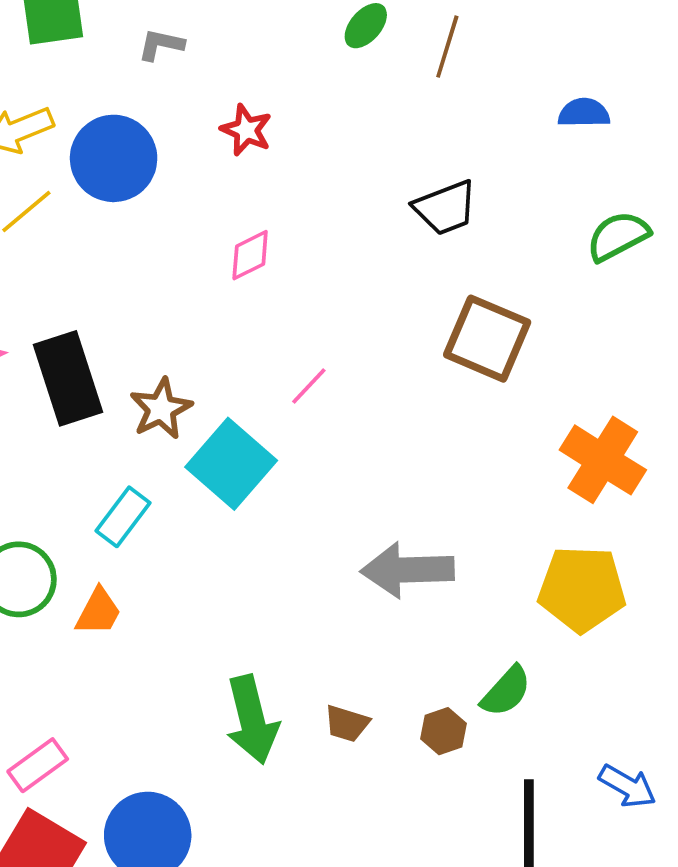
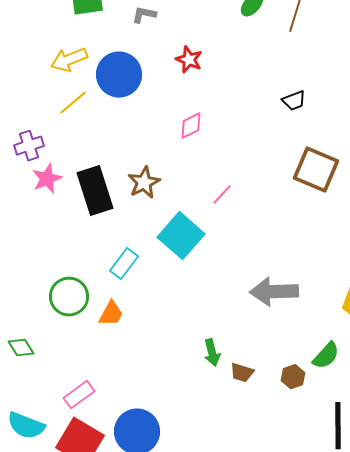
black trapezoid: (445, 208) -> (294, 101), size x0.7
brown star: (161, 409) -> (144, 183), moved
green arrow: (252, 720) -> (212, 353), moved, size x0.6

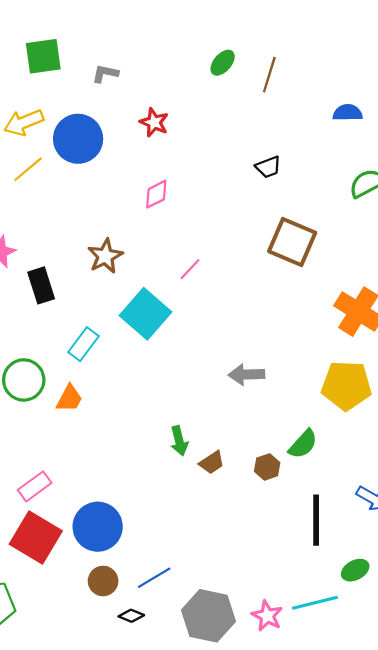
black rectangle: (95, 191) -> (41, 285), moved, size x0.7
gray arrow: (274, 292) -> (246, 375), size x0.7
brown trapezoid: (242, 373) -> (212, 463), turned -50

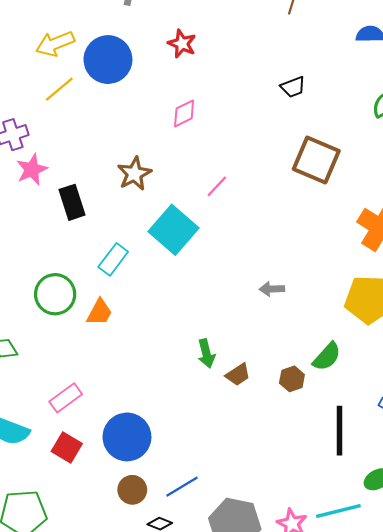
gray arrow: (246, 375) -> (272, 289), size x0.7
red square: (36, 538) -> (67, 448), size x0.6

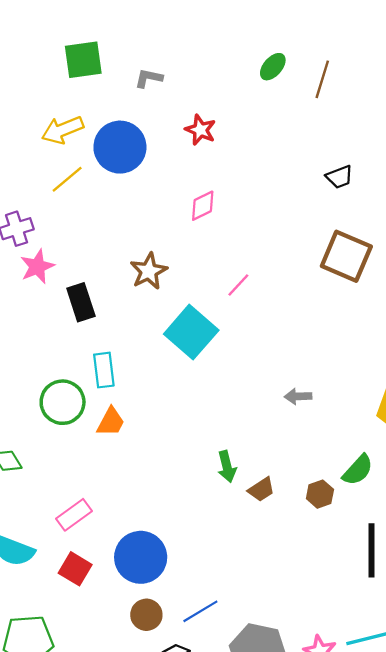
black trapezoid: (293, 87) -> (339, 177), moved
cyan rectangle: (113, 259) -> (104, 370), moved, turned -44

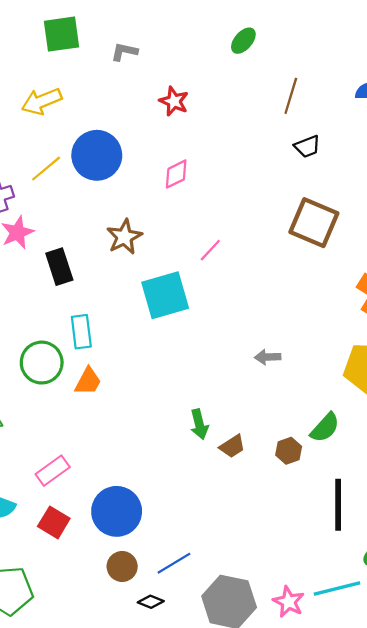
brown line: (322, 79) -> (291, 96), moved
blue circle: (120, 147) -> (97, 155), moved
yellow line: (67, 179) -> (46, 169), moved
cyan square: (191, 332) -> (165, 295), turned 33

